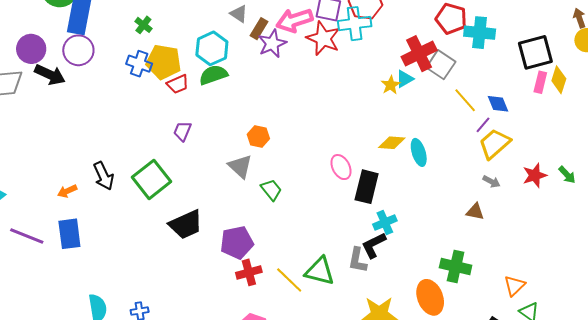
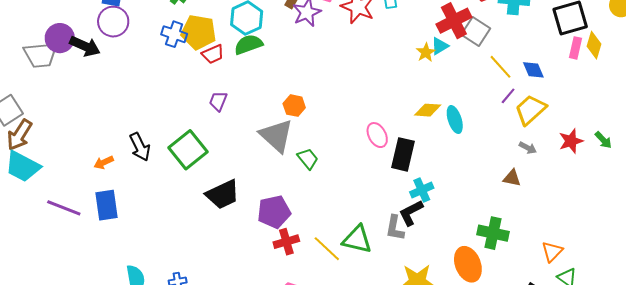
purple circle: (31, 49) -> (60, 38), moved
purple line: (483, 125) -> (508, 96), moved
gray triangle: (240, 166) -> (276, 136), size x1.4

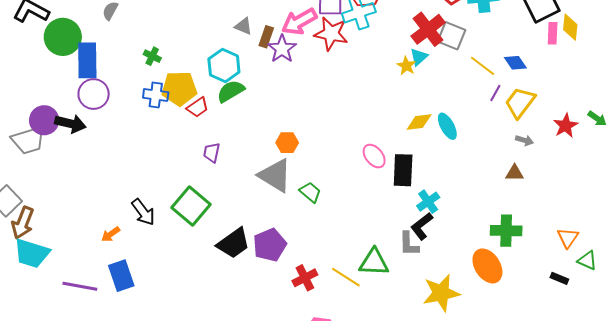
purple pentagon: (274, 212) -> (270, 245), moved

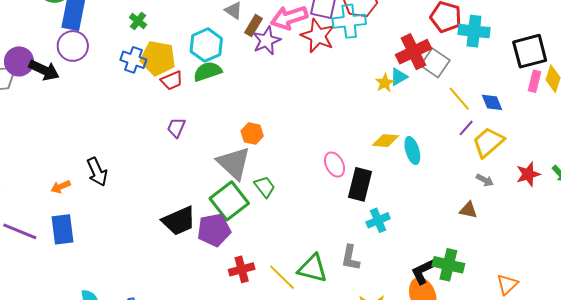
green square: (191, 206) -> (229, 201), moved
black L-shape: (422, 226) -> (423, 271), moved

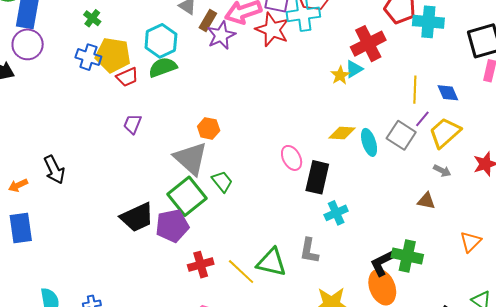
gray square: (435, 63) -> (401, 135), moved
yellow line: (459, 99) -> (415, 90), turned 44
orange triangle: (507, 284) -> (471, 242), moved

